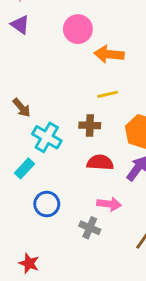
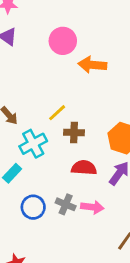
yellow line: (108, 94) -> (57, 113), moved, turned -30
cyan cross: (47, 137) -> (33, 144), turned 32
gray cross: (90, 228) -> (66, 204), moved

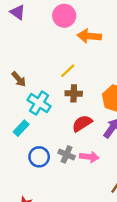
yellow line: (57, 113) -> (68, 71), moved
cyan cross: (33, 144) -> (39, 103), turned -30
red semicircle: (84, 168) -> (82, 123), turned -36

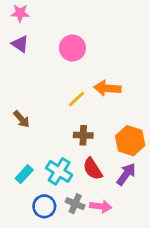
orange arrow: (89, 36) -> (107, 88), moved
yellow line: (68, 71) -> (76, 99), moved
cyan cross: (39, 103) -> (59, 171), moved
red semicircle: (82, 123) -> (93, 169), turned -90

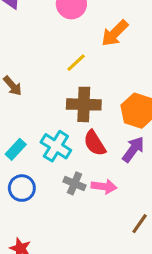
orange arrow: (107, 88) -> (115, 33), moved, turned -50
brown cross: (83, 135) -> (84, 104), size x1.5
blue circle: (44, 206) -> (22, 188), moved

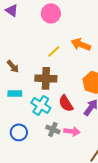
orange arrow: (115, 33) -> (81, 44), moved, turned 66
brown cross: (84, 104) -> (46, 78), moved
cyan rectangle: (16, 149) -> (15, 93), moved, turned 48

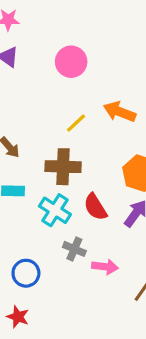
pink arrow: (72, 131) -> (105, 267), moved
blue circle: (19, 132) -> (26, 273), moved

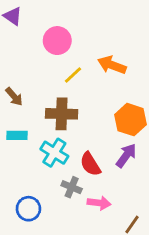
pink circle: (71, 62) -> (57, 41), moved
red semicircle: (95, 207) -> (90, 164), moved

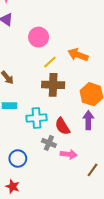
brown cross: (62, 114) -> (53, 85), moved
cyan cross: (54, 153) -> (36, 118), turned -36
purple arrow: (126, 156) -> (88, 120), turned -36

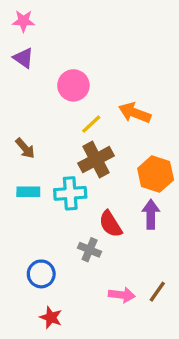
brown cross: (53, 85) -> (96, 160), turned -30
cyan cross: (36, 118) -> (70, 193), moved
pink arrow: (69, 154) -> (122, 295), moved
red star: (13, 187) -> (51, 317), moved

